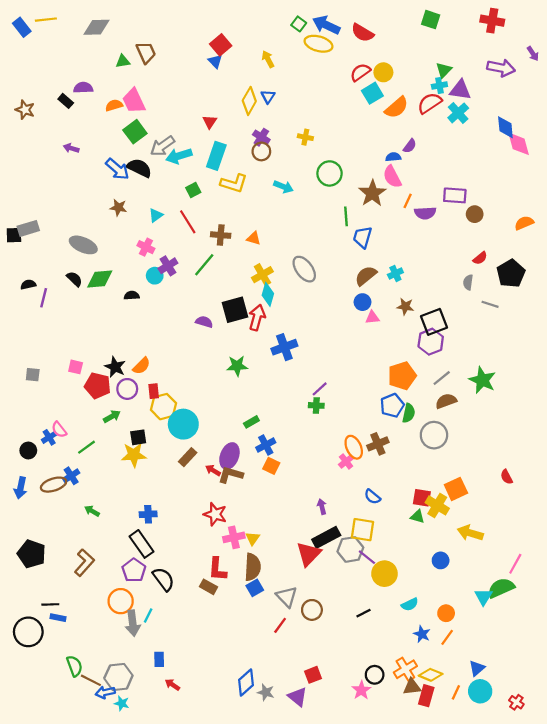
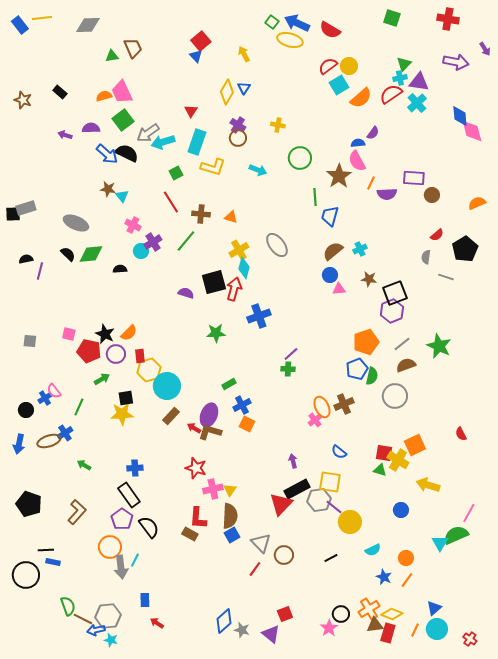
purple semicircle: (83, 88) -> (91, 128), moved
cyan triangle: (156, 215) -> (122, 196), moved, turned -32
green line: (87, 447) -> (79, 407), turned -30

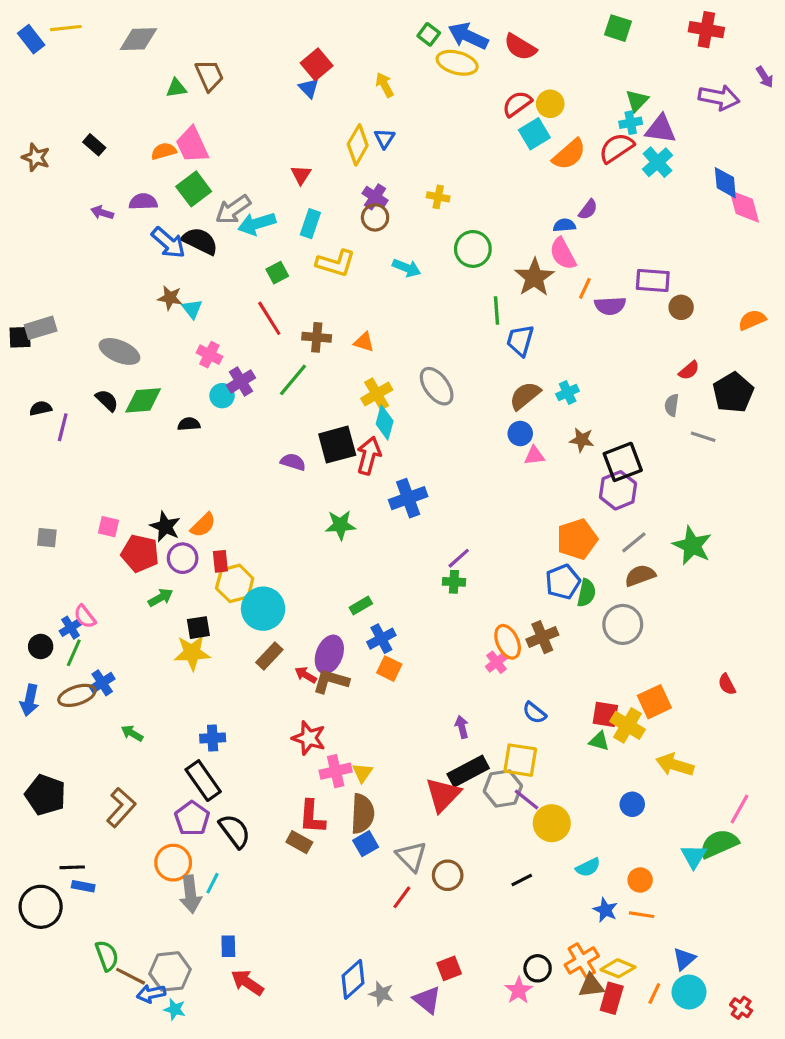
cyan rectangle: (197, 142) -> (310, 224), size x0.7
green line: (79, 407) -> (74, 653), moved
orange line: (407, 580) -> (642, 915), turned 63
red arrow: (157, 623) -> (247, 983), size x1.5

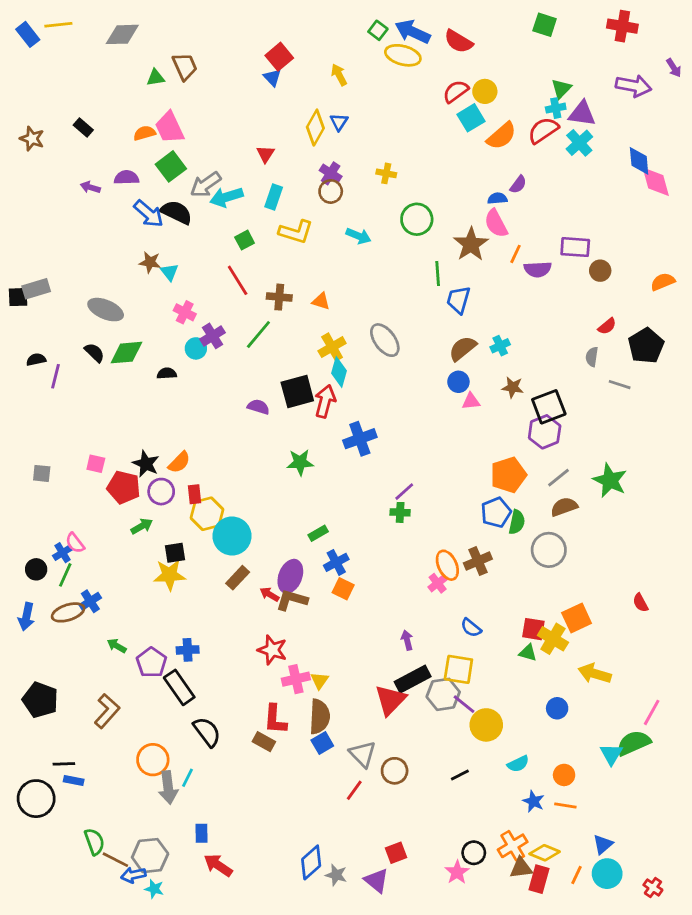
purple pentagon: (192, 818) -> (151, 662), moved

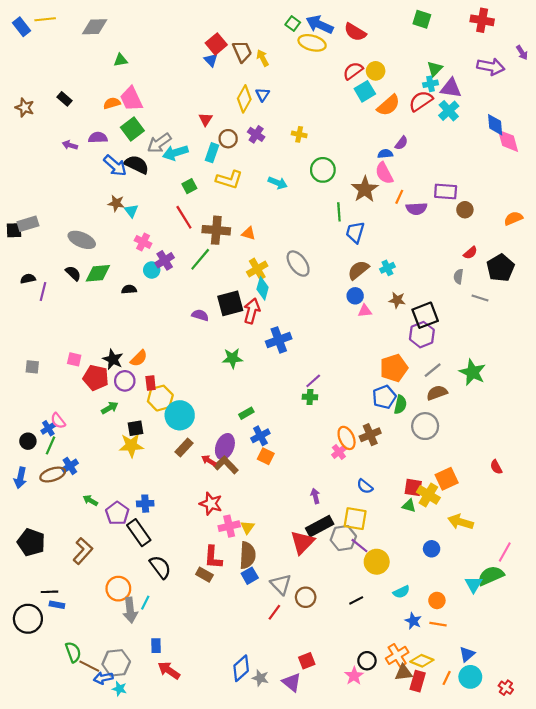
brown trapezoid: (185, 66) -> (242, 51), moved
brown circle: (331, 191) -> (228, 139), moved
brown cross: (279, 297) -> (216, 230), size x1.4
brown L-shape: (292, 600) -> (226, 465), turned 30

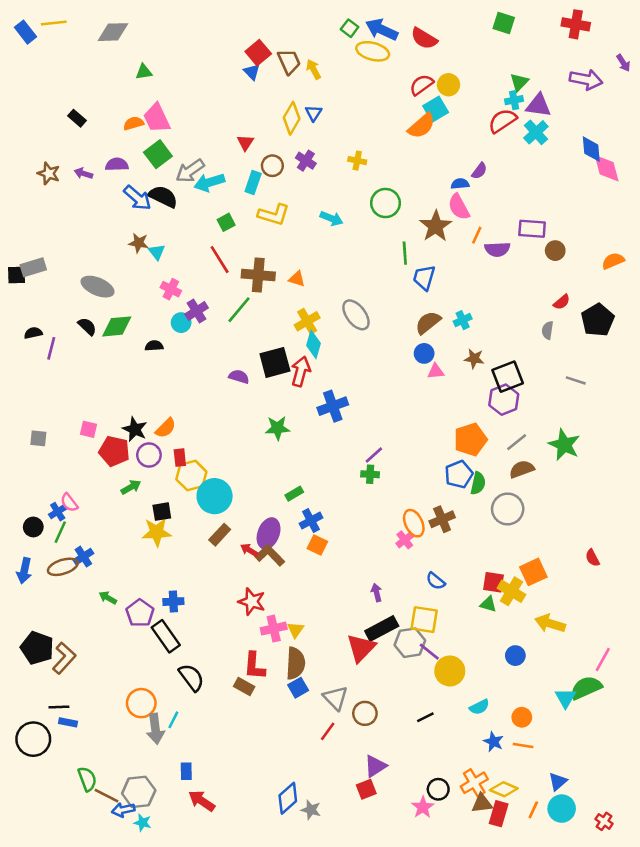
orange semicircle: (389, 105) -> (421, 126), moved
brown star: (25, 107) -> (49, 173), moved
gray line: (480, 298) -> (576, 380), moved
brown L-shape: (83, 551) -> (64, 658), moved
purple triangle: (292, 682) -> (375, 766), moved, turned 48

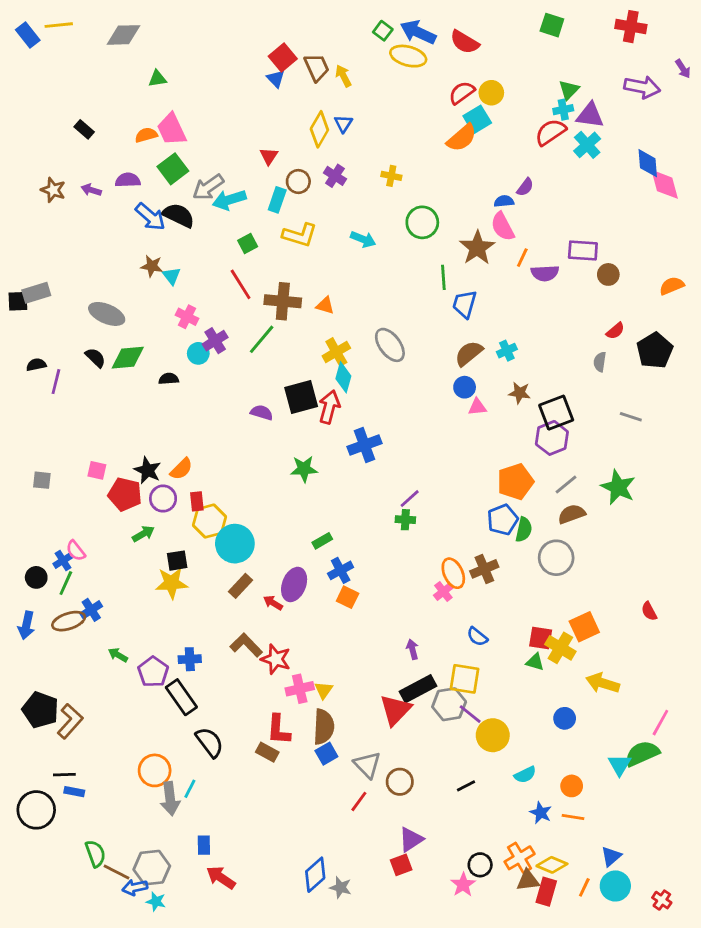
brown L-shape: (270, 555) -> (246, 645), moved

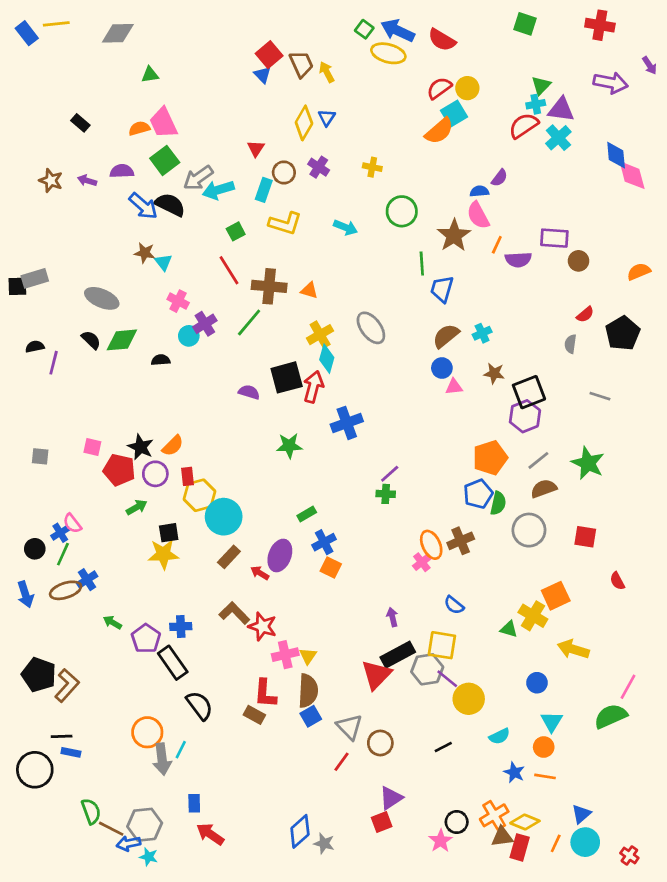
blue arrow: (26, 625) -> (25, 594), turned -30
red square: (541, 638) -> (585, 537), moved
cyan triangle: (620, 765) -> (552, 722), moved

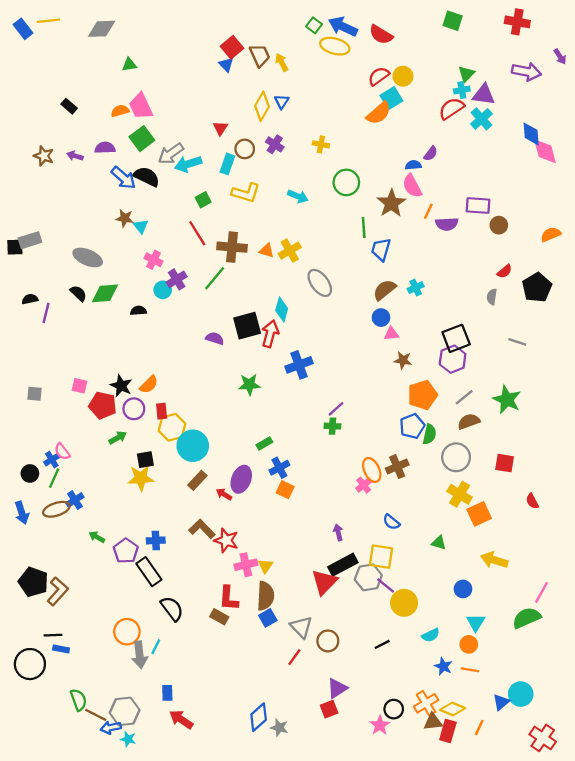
yellow cross: (320, 335) -> (290, 251), moved
brown star: (494, 373) -> (403, 360), moved
yellow cross: (533, 616) -> (460, 494), moved
cyan circle: (585, 842) -> (521, 694), moved
red cross: (629, 855) -> (543, 738), size x1.6

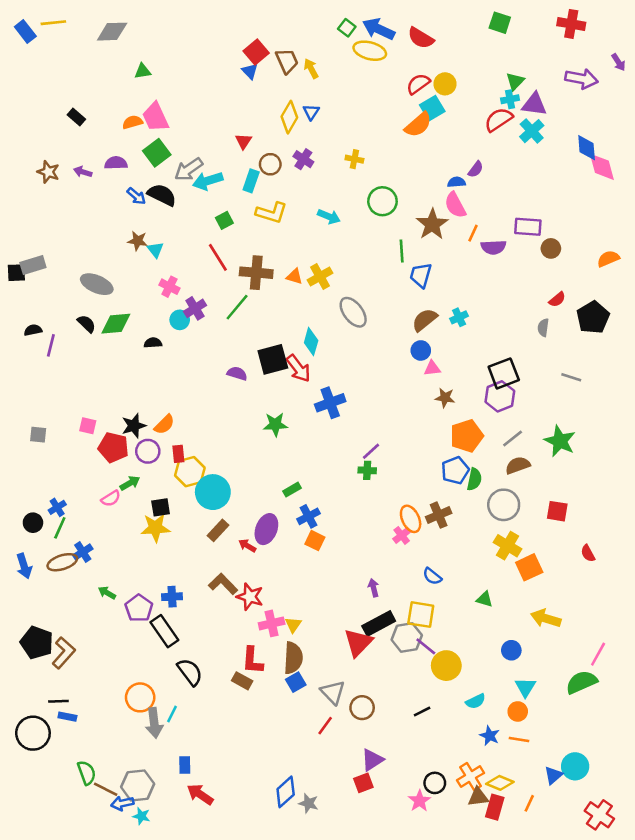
blue arrow: (123, 178) -> (136, 196), size x0.7
red arrow: (270, 334) -> (298, 368), turned 128
black star: (121, 386) -> (134, 426), turned 30
pink semicircle: (62, 452) -> (111, 498), moved, turned -84

